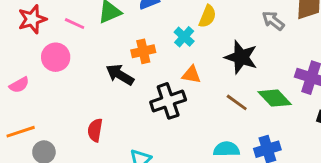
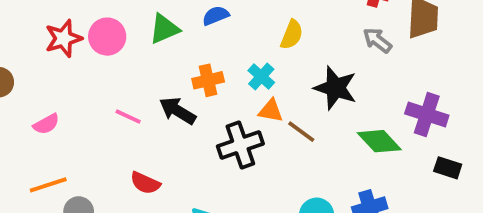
pink line: (75, 24) -> (128, 116), moved
cyan cross: (184, 37) -> (261, 76), moved
pink circle: (56, 57) -> (107, 37), moved
brown line: (237, 102) -> (301, 132), moved
red semicircle: (95, 130) -> (145, 183), turned -75

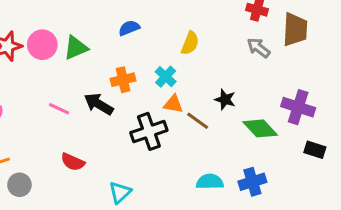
green triangle: (164, 29) -> (76, 48), moved
black star: (335, 88) -> (225, 100), moved, size x0.6

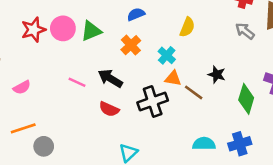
orange cross: (123, 80) -> (131, 45), moved, turned -30
green diamond: (260, 128) -> (246, 99), turned 60
red semicircle: (73, 162) -> (109, 109), moved

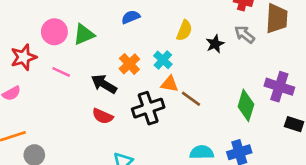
red star: (33, 30) -> (24, 57), moved
orange cross: (131, 45) -> (129, 64), moved
black star: (217, 75) -> (215, 44), moved, turned 30
pink line: (77, 82) -> (61, 72), moved

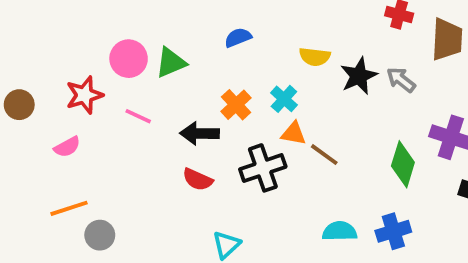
yellow semicircle: (184, 30) -> (315, 57), turned 75
gray arrow: (245, 34) -> (401, 80), moved
black star: (215, 44) -> (359, 76), size x1.4
black arrow: (104, 84) -> (200, 133), turned -30

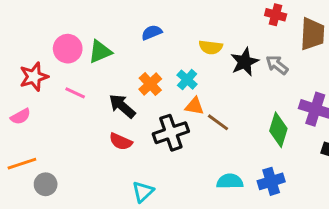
black arrow: (200, 133) -> (122, 106), turned 40

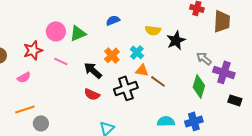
gray arrow: (277, 65) -> (204, 58), moved

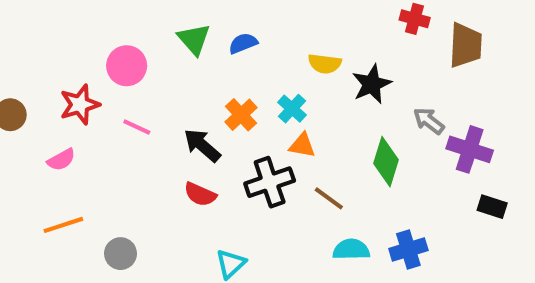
green triangle: (78, 33) -> (194, 39), moved, turned -48
brown line: (158, 81) -> (329, 198), moved
green diamond: (199, 86) -> (386, 162), moved
gray circle: (41, 123) -> (121, 254), moved

